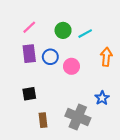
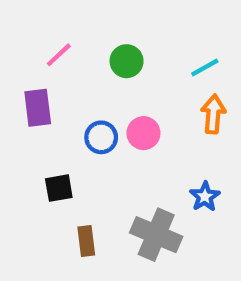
cyan line: (85, 34) -> (205, 68), moved
purple rectangle: (29, 54) -> (38, 108), moved
blue circle: (50, 57) -> (101, 137), moved

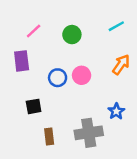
cyan line: (205, 68) -> (116, 26), moved
orange arrow: (213, 114) -> (121, 65), turned 30
gray cross: (156, 235) -> (89, 133), turned -32

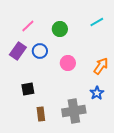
purple rectangle: (22, 61) -> (18, 51), turned 42
orange arrow: (121, 65) -> (101, 66), moved
blue circle: (58, 78) -> (40, 51), moved

